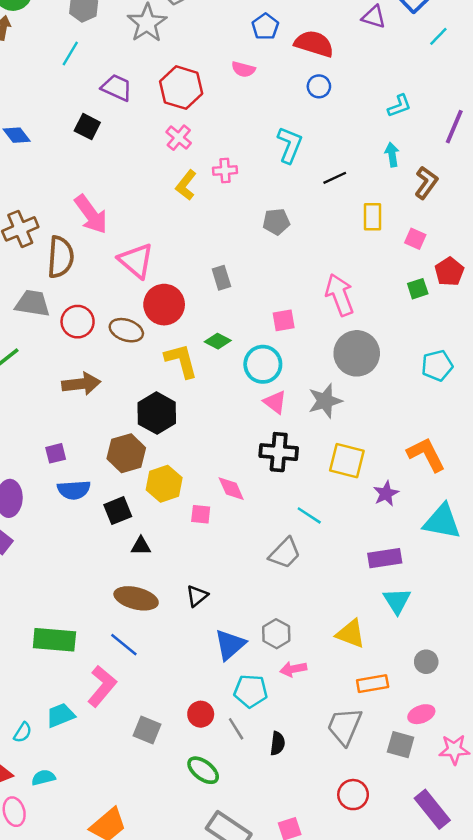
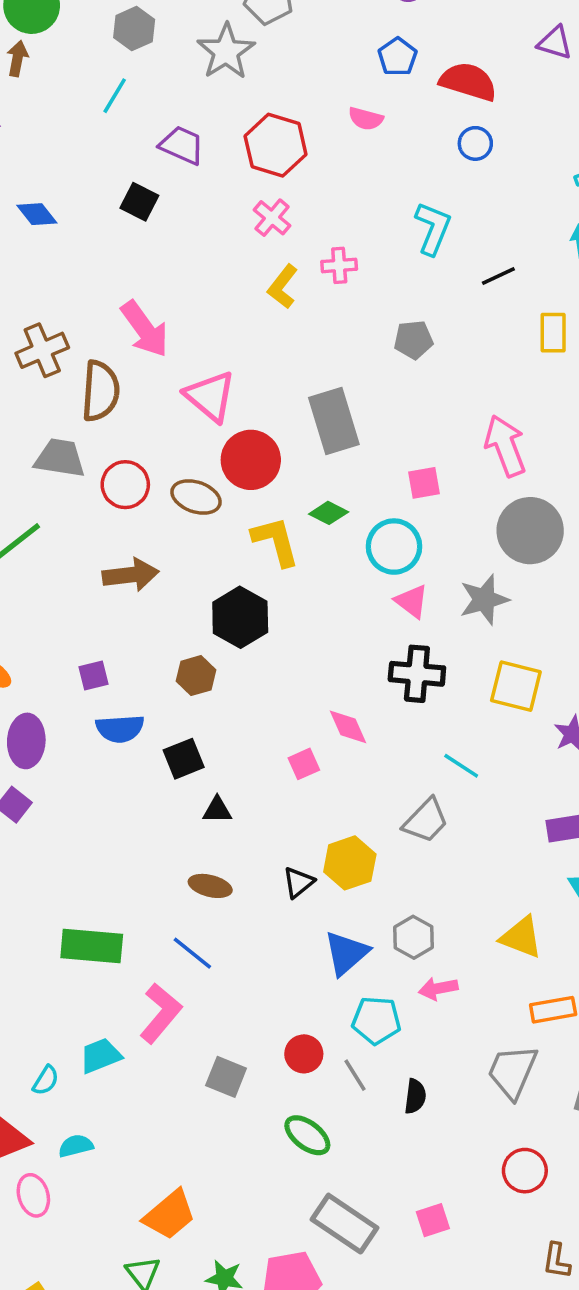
gray rectangle: (221, 278) -> (334, 421), size x1.8
brown hexagon: (126, 453) -> (196, 676), size x0.7
yellow hexagon: (164, 484) -> (350, 863), moved
pink square: (201, 514) -> (304, 764), turned -30
brown ellipse: (136, 598) -> (210, 886), size x0.7

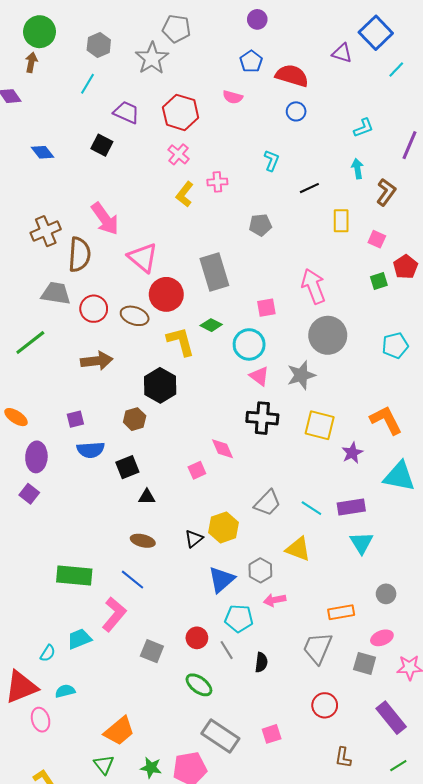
cyan L-shape: (433, 228) -> (272, 160), size x0.7
cyan line: (461, 766) -> (311, 508), moved
yellow triangle: (521, 937) -> (298, 549), moved

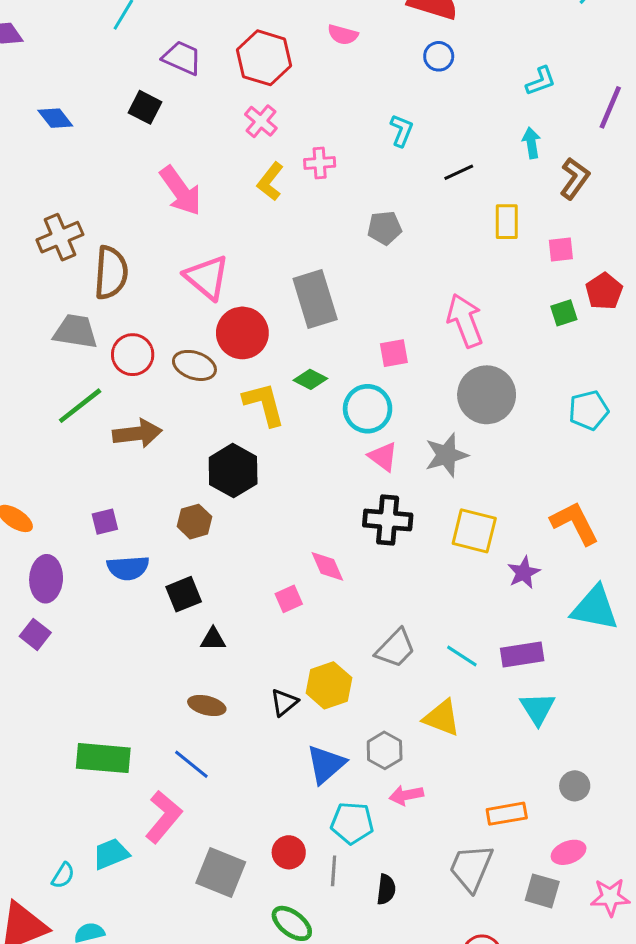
pink arrow: (105, 219) -> (181, 191), moved
pink square: (377, 239) -> (561, 250), turned -30
green line: (30, 342) -> (80, 406), moved
gray line: (227, 650) -> (334, 871), turned 36
gray square: (152, 651) -> (221, 872), size x1.4

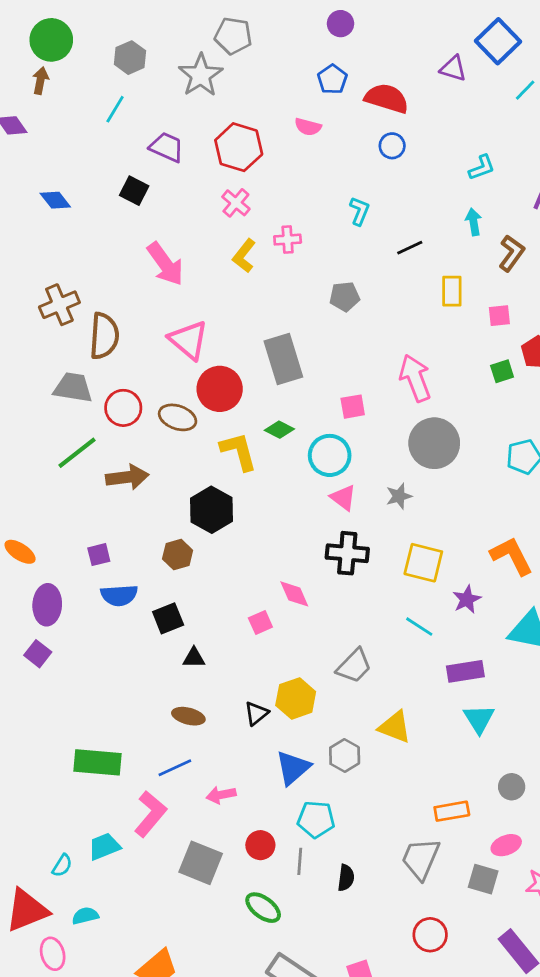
gray star: (446, 455) -> (399, 496), size x0.7
cyan line: (462, 656) -> (419, 627), moved
blue line: (191, 764) -> (175, 768), turned -64
pink arrow: (406, 795) -> (221, 795), moved

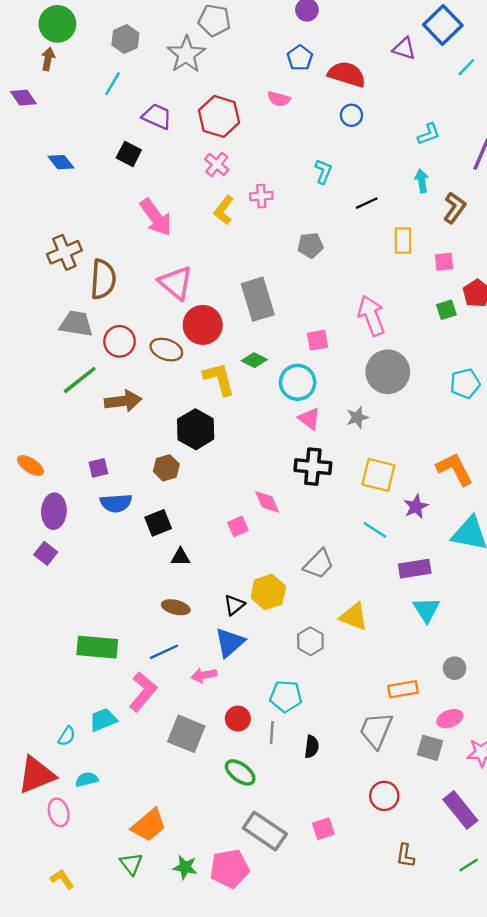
blue triangle: (293, 768) -> (230, 642), moved

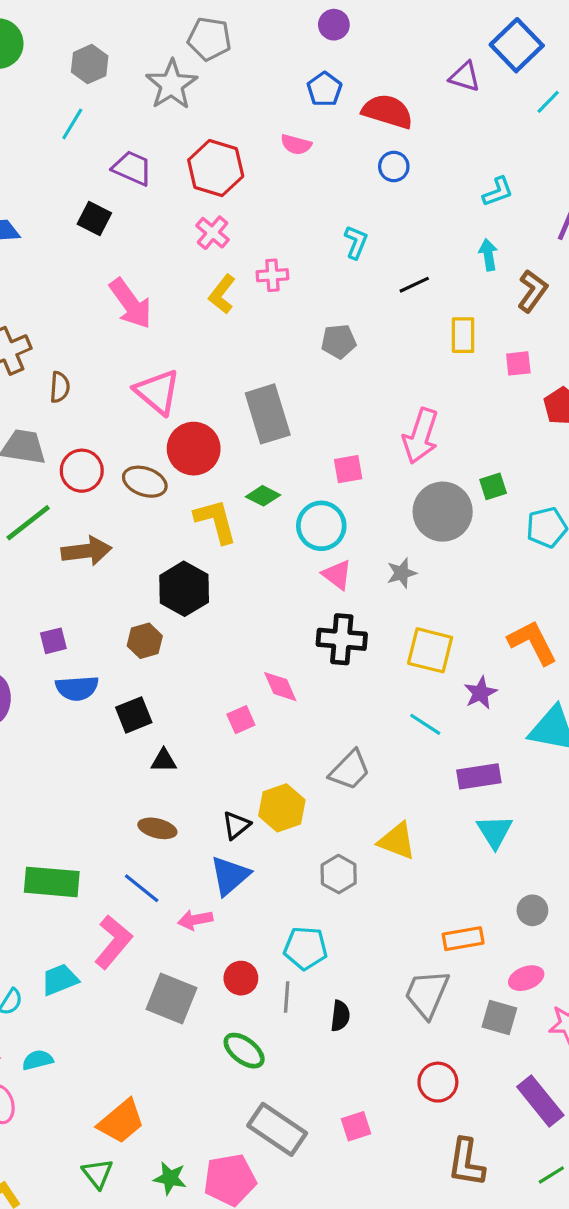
brown semicircle: (103, 279) -> (60, 387), size x0.6
green square: (446, 310) -> (493, 486), moved
pink arrow: (371, 316) -> (421, 436), turned -141
blue line: (164, 652) -> (142, 888), turned 64
brown L-shape: (405, 856) -> (466, 1162), size x1.5

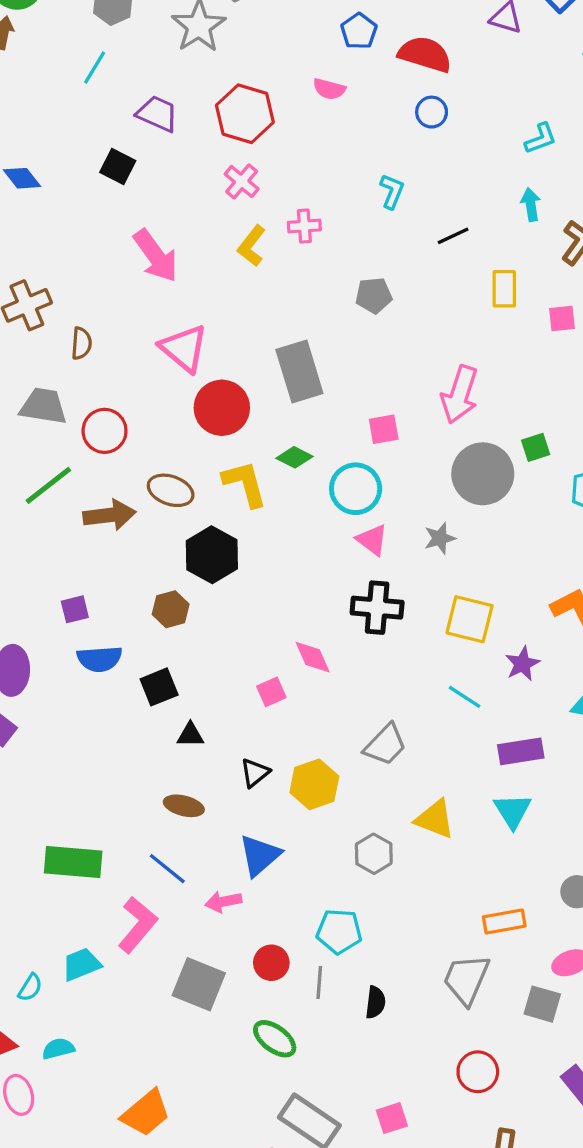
brown ellipse: (145, 482) -> (171, 490), moved
black triangle: (236, 825) -> (255, 773), moved
cyan triangle: (495, 832) -> (513, 811), moved

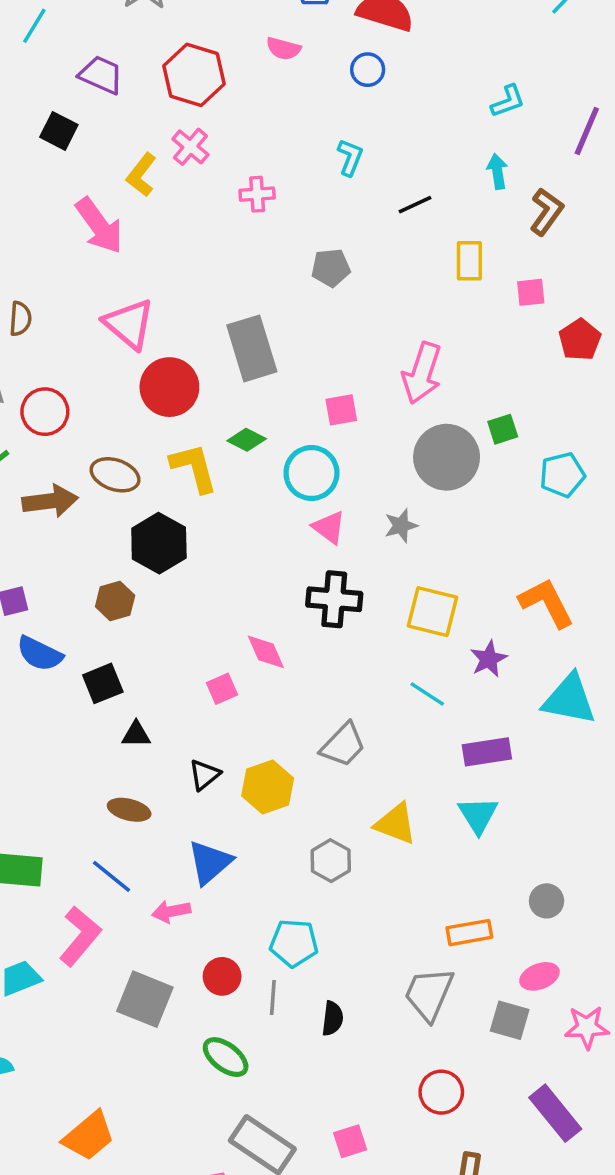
blue circle: (432, 112) -> (368, 70), moved
yellow L-shape: (252, 246) -> (141, 175), moved
blue semicircle: (100, 659) -> (40, 654), turned 30

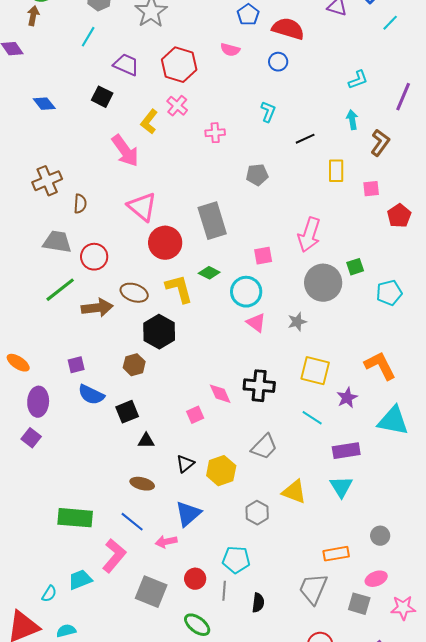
black cross: (334, 599) -> (259, 386), moved

